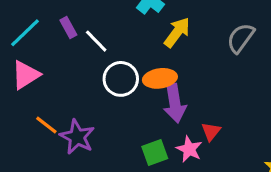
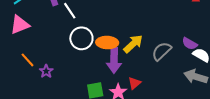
yellow arrow: (177, 32) -> (133, 44), moved
gray semicircle: (241, 38) -> (162, 51), moved
purple star: (77, 137) -> (46, 71), size x0.6

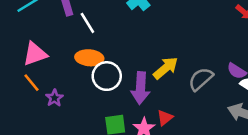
pink triangle: (20, 25) -> (35, 54), moved
white circle: (81, 38) -> (107, 76), moved
orange ellipse: (107, 43) -> (89, 58), moved

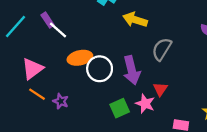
white line: (87, 23) -> (58, 30), moved
yellow arrow: (166, 68) -> (135, 20), moved, turned -105
gray semicircle: (201, 79) -> (162, 49), moved

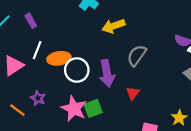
yellow arrow: (135, 20) -> (113, 26), turned -40
white line: (58, 30) -> (37, 50), moved, turned 66
orange line: (37, 94) -> (17, 110), moved
pink star: (145, 104) -> (74, 109), moved, size x1.4

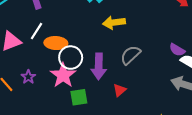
pink star: (74, 109) -> (63, 75), moved

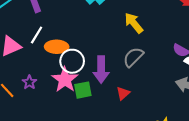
yellow arrow: (114, 23) -> (134, 23), moved, turned 60
green square: (79, 97) -> (83, 90), moved

